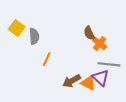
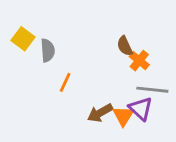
orange triangle: (88, 83) -> (123, 116), turned 35

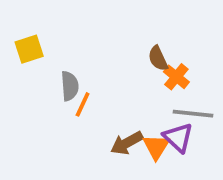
yellow square: (23, 39) -> (29, 49), turned 35
gray semicircle: (48, 50) -> (70, 86), moved

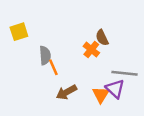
orange cross: (176, 77) -> (91, 49), moved
orange line: (83, 104) -> (53, 67), turned -49
brown arrow: (127, 143) -> (66, 92), moved

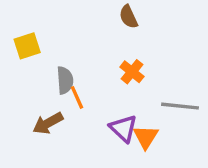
brown semicircle: (102, 38) -> (128, 17), moved
purple triangle: (115, 89) -> (123, 128), moved
brown arrow: (66, 92) -> (48, 123), moved

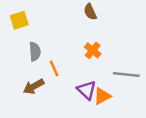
yellow square: (27, 46) -> (19, 20), moved
gray semicircle: (65, 80) -> (35, 52), moved
orange triangle: (146, 137) -> (102, 96), turned 30

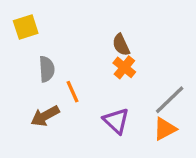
brown semicircle: (90, 12) -> (121, 45), moved
gray line: (126, 74) -> (170, 100), turned -50
orange triangle: (102, 96) -> (165, 129), moved

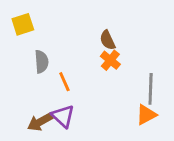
gray line: (170, 100) -> (151, 89), turned -44
brown arrow: (45, 116) -> (40, 122), moved
purple triangle: (116, 121) -> (63, 116), moved

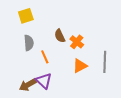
yellow square: (23, 24) -> (26, 16), moved
brown semicircle: (107, 40) -> (60, 36), moved
orange triangle: (146, 115) -> (80, 66), moved

